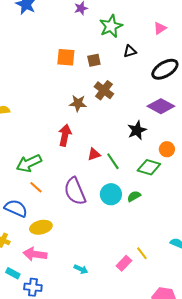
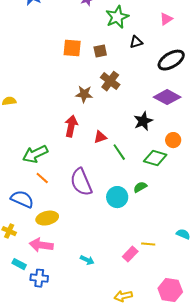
red triangle: (94, 154) -> (100, 137), moved
cyan circle: (111, 194) -> (117, 197), moved
yellow line: (142, 253) -> (148, 244), turned -48

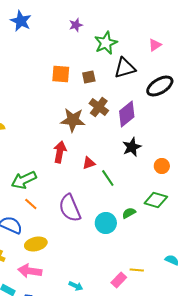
black triangle: (136, 42) -> (125, 68), size x1.6
brown star: (84, 94) -> (73, 120), size x1.4
purple diamond: (167, 97) -> (127, 114), moved, turned -68
green diamond: (155, 158) -> (156, 200), moved

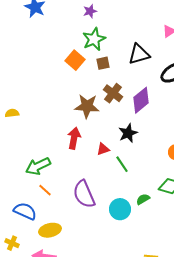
green star: (106, 43) -> (94, 39), moved
orange square: (61, 74) -> (75, 60), turned 36
black star: (132, 147) -> (128, 133), moved

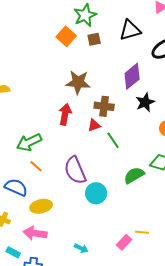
brown cross: (113, 93) -> (104, 106), moved, turned -30
black star: (128, 133) -> (145, 102), moved
green semicircle: (143, 199) -> (134, 175), size x1.5
cyan circle: (120, 209) -> (96, 193), moved

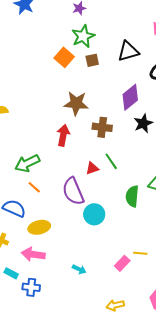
red triangle: (94, 125) -> (92, 168), moved
green semicircle: (134, 175) -> (132, 196), turned -55

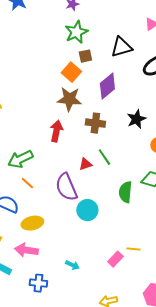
orange square: (64, 57) -> (71, 72), moved
purple diamond: (130, 97) -> (107, 86), moved
blue cross: (31, 287) -> (38, 283), moved

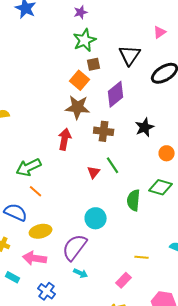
black triangle: (121, 47) -> (130, 55), turned -40
red triangle: (85, 164) -> (94, 172), turned -32
purple semicircle: (66, 187) -> (75, 247), moved, turned 60
pink rectangle: (115, 259) -> (124, 280), moved
blue cross: (38, 283) -> (47, 291), turned 30

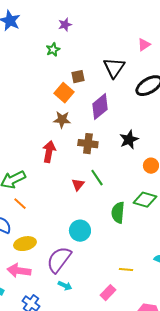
green star: (85, 40) -> (53, 50), moved, size x0.6
brown star: (78, 107) -> (62, 120), size x0.7

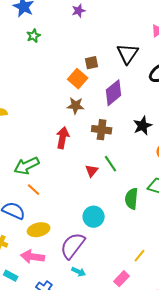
green star: (53, 50) -> (34, 36), moved
yellow line: (126, 270) -> (140, 256), turned -56

